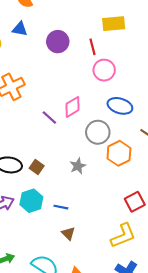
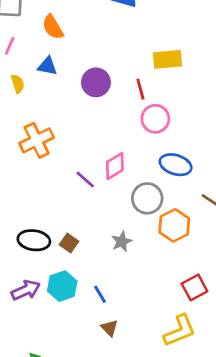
blue line: (61, 207) -> (100, 294), turned 48

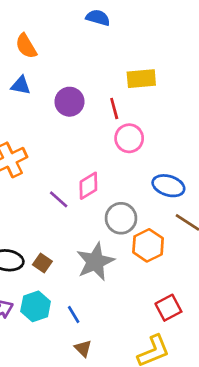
blue ellipse: (176, 165) -> (168, 186), moved
gray star: (122, 242) -> (95, 262), size x1.8

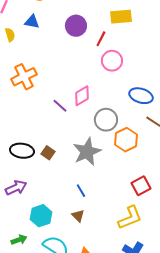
purple circle: (69, 102) -> (76, 26), moved
red line: (114, 108) -> (101, 39), turned 42
cyan hexagon: (36, 306) -> (41, 216), moved
blue line: (74, 314) -> (81, 191), moved

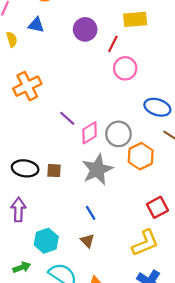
pink diamond: (82, 96) -> (90, 133), moved
brown square: (48, 153) -> (54, 171), turned -32
purple arrow: (16, 188) -> (18, 210), turned -65

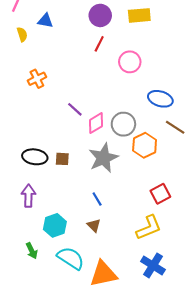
purple circle: (85, 29) -> (100, 15), moved
red line: (113, 44) -> (99, 44), moved
orange cross: (27, 86) -> (37, 79), size x0.7
green arrow: (22, 267) -> (32, 251), turned 84

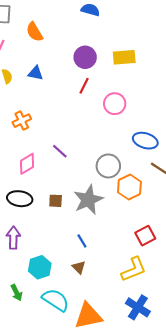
blue triangle: (45, 21) -> (36, 73), moved
pink diamond: (96, 123) -> (27, 164), moved
brown square: (62, 159) -> (56, 201), moved

